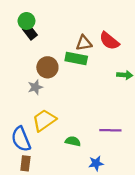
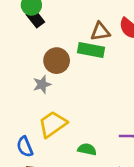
blue semicircle: (21, 139) -> (25, 147), size x0.7

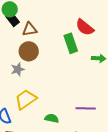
brown triangle: (100, 31) -> (30, 29), moved
green rectangle: (91, 50) -> (71, 43), moved, turned 60

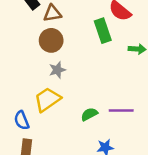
gray star: (18, 69) -> (57, 70), moved
green semicircle: (52, 118) -> (89, 114), moved, turned -40

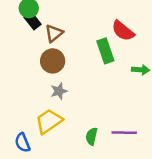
brown triangle: (52, 13) -> (54, 33), turned -30
green semicircle: (89, 114) -> (92, 136), turned -49

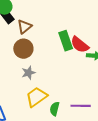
red semicircle: (123, 31) -> (80, 45), moved
yellow trapezoid: (49, 121) -> (37, 97), moved

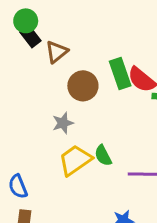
brown circle: (23, 49) -> (83, 86), moved
green semicircle: (55, 109) -> (103, 156), moved, turned -40

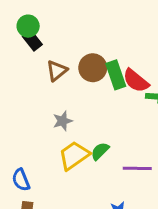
brown triangle: (57, 52) -> (57, 71), moved
brown circle: (83, 86) -> (93, 68), moved
green semicircle: (103, 156) -> (100, 151), turned 72

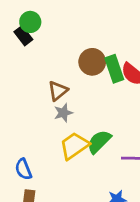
black rectangle: (32, 40) -> (23, 36), moved
brown triangle: (57, 71) -> (58, 91), moved
green semicircle: (100, 151) -> (99, 142), size x1.4

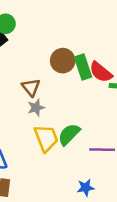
brown triangle: (58, 91) -> (31, 87), turned -30
yellow trapezoid: (74, 146) -> (46, 138), turned 104

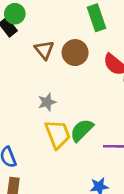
green rectangle: (83, 67) -> (97, 18), moved
brown triangle: (31, 87) -> (44, 50), moved

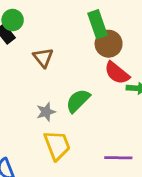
brown circle: (75, 53) -> (109, 44), moved
green semicircle: (82, 130) -> (78, 101), moved

